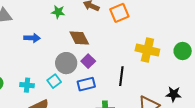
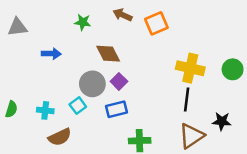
black line: (121, 76) -> (187, 100), moved

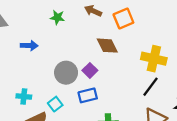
brown diamond: (108, 54) -> (107, 46), moved
black line: (187, 100) -> (151, 87), turned 30
cyan square: (78, 106) -> (55, 104), moved

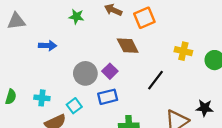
yellow cross: (154, 59) -> (183, 51), moved, size x0.7
black line: (151, 87) -> (156, 80), moved

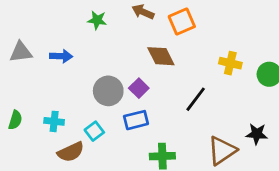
gray triangle: (16, 21) -> (21, 52), moved

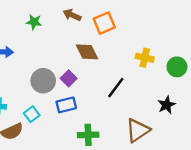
black star: (257, 134) -> (167, 105), moved, turned -30

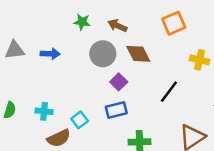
brown arrow: (72, 15) -> (117, 26), moved
orange square: (104, 23) -> (174, 23), moved
gray circle: (43, 81) -> (103, 54), moved

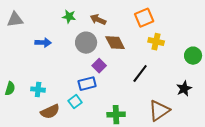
gray triangle: (15, 50) -> (15, 20), moved
yellow cross: (199, 60) -> (156, 42), moved
blue rectangle: (116, 110) -> (87, 84), moved
cyan square: (80, 120) -> (75, 102), moved

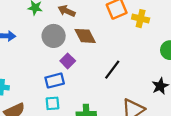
yellow cross: (156, 42) -> (141, 19), moved
cyan square: (75, 102) -> (52, 103), moved, turned 32

